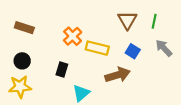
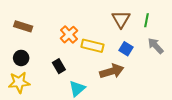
black rectangle: (62, 69) -> (59, 66), turned -48

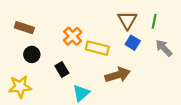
blue square: (126, 49) -> (133, 43), moved
black circle: (21, 58) -> (32, 54), moved

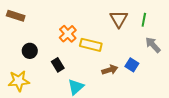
brown rectangle: (24, 28) -> (16, 16), moved
blue square: (133, 43) -> (132, 65), moved
brown arrow: (118, 75) -> (110, 70), size x0.7

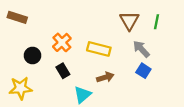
orange cross: (68, 34) -> (62, 42), moved
gray arrow: (153, 45) -> (141, 49), moved
brown arrow: (110, 70) -> (105, 77), moved

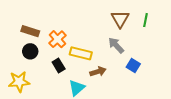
brown rectangle: (17, 17) -> (30, 31), moved
yellow rectangle: (99, 49) -> (81, 53), moved
gray arrow: (141, 49) -> (116, 45), moved

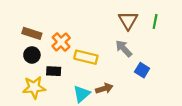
black rectangle: (59, 65) -> (54, 71), moved, turned -56
brown arrow: (98, 72) -> (104, 88), moved
yellow star: (19, 82) -> (34, 87), moved

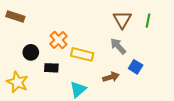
brown rectangle: (32, 33) -> (15, 16), moved
yellow star: (34, 87) -> (17, 82), moved, turned 30
brown arrow: (104, 88) -> (111, 77), moved

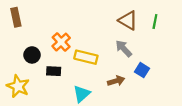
brown rectangle: (15, 16) -> (16, 17), turned 60
brown triangle: (122, 20) -> (128, 20), turned -30

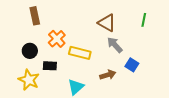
brown rectangle: (16, 17) -> (35, 16), moved
brown triangle: (128, 20) -> (107, 23), moved
yellow star: (18, 86) -> (29, 80), moved

